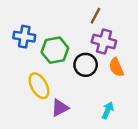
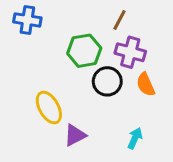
blue cross: (24, 37) -> (27, 20), moved
green hexagon: (55, 50) -> (84, 51), moved

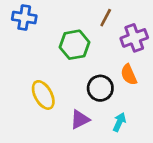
purple cross: (130, 52) -> (134, 38), moved, turned -35
black circle: (107, 81) -> (100, 88), moved
purple triangle: (75, 135) -> (80, 119), moved

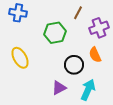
yellow ellipse: (43, 95) -> (20, 58), moved
cyan arrow: (119, 122) -> (88, 90), size x1.5

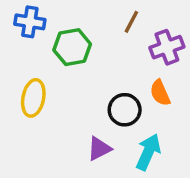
green hexagon: (55, 33) -> (72, 47), moved
yellow ellipse: (20, 58) -> (33, 98), turned 40

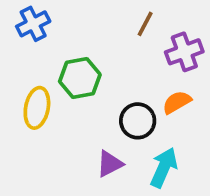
blue cross: (30, 22) -> (33, 24), turned -36
green hexagon: (72, 47) -> (80, 78), moved
orange semicircle: (160, 93) -> (177, 102), turned 84

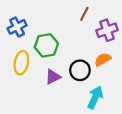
blue cross: (33, 24) -> (17, 27), moved
purple triangle: (110, 164) -> (53, 77), moved

